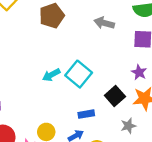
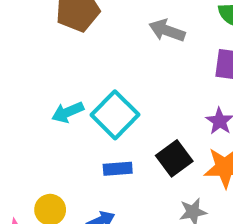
blue rectangle: (86, 114) -> (118, 169), moved

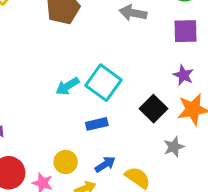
blue rectangle: (118, 169) -> (97, 124), moved

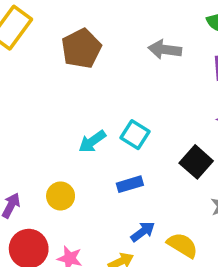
cyan square: (104, 83) -> (135, 135), size x0.7
yellow circle: (66, 162) -> (61, 196), moved

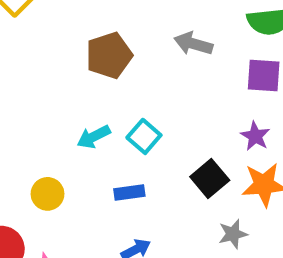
brown pentagon: (81, 48) -> (109, 55), moved

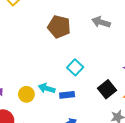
brown pentagon: (109, 55) -> (59, 27), turned 30
cyan arrow: (94, 137) -> (47, 88), moved, turned 42

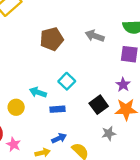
brown pentagon: (59, 27) -> (52, 39), turned -30
cyan arrow: (47, 88) -> (38, 92), moved

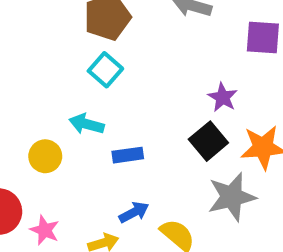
cyan square: (67, 81) -> (105, 70), moved
purple star: (123, 85) -> (223, 97), moved
gray star: (109, 133) -> (232, 197), size x1.6

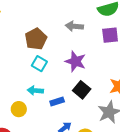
purple star: (223, 97) -> (75, 61), moved, size x1.5
black square: (208, 141) -> (82, 90), moved

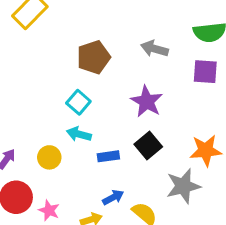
cyan square: (39, 64) -> (78, 102), moved

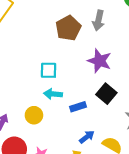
gray arrow: (154, 49) -> (98, 20), turned -84
brown pentagon: (94, 57) -> (68, 28), moved
cyan square: (78, 102) -> (49, 70), turned -30

